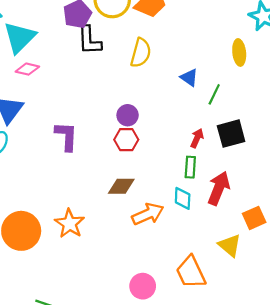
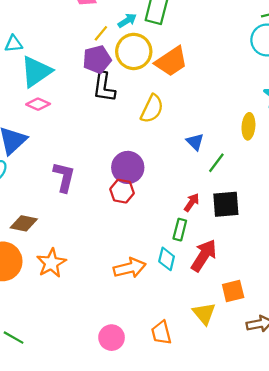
purple circle: (128, 115) -> (128, 167), size x1.5
brown diamond: (121, 186) -> (24, 223), moved
orange trapezoid: (191, 272) -> (161, 333), size x0.7

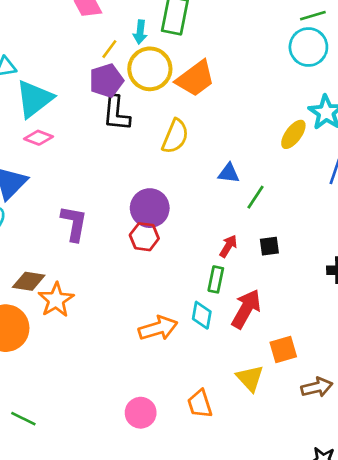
cyan arrow: (127, 20) -> (140, 32), turned 132
yellow ellipse: (248, 126) -> (293, 134), moved, turned 35
blue triangle: (195, 142) -> (229, 173), turned -36
black square: (226, 204) -> (269, 246), size x0.6
orange star: (51, 263) -> (56, 300), moved

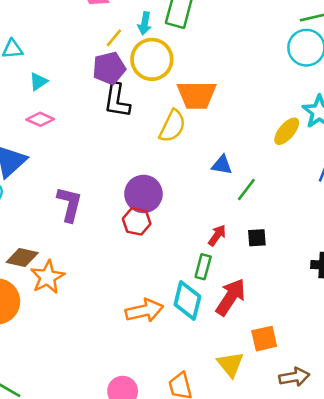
orange trapezoid: (195, 79) -> (197, 95), moved, turned 33
cyan triangle: (34, 99) -> (38, 82), size x0.5
cyan diamond: (202, 315) -> (187, 301), size x1.4

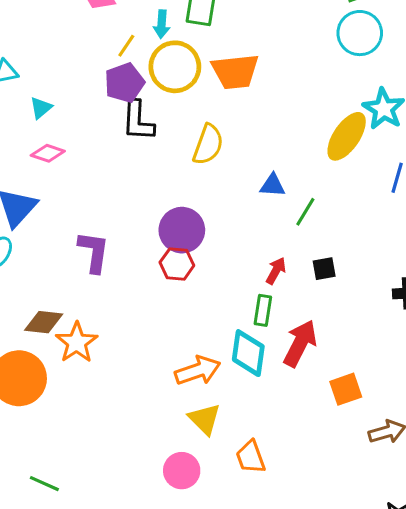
orange trapezoid: (197, 95) -> (235, 72), moved
yellow ellipse: (287, 131) -> (347, 136), size x1.4
yellow triangle: (230, 364) -> (205, 419), moved

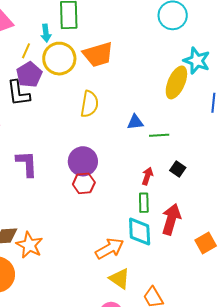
black L-shape: (138, 121) -> (18, 93), moved
green line: (305, 212) -> (159, 135), turned 66
purple L-shape: (94, 252) -> (27, 164), moved
black square: (324, 269) -> (178, 169), turned -35

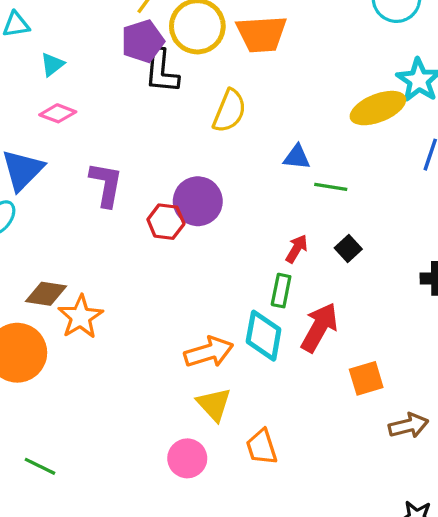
yellow ellipse: (176, 82) -> (378, 108), turned 32
black L-shape: (18, 93) -> (162, 71), moved
red hexagon: (84, 183) -> (166, 222), moved

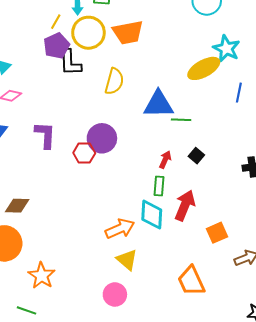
blue triangle: (297, 157) -> (158, 104), size x1.8
orange star: (80, 317) -> (42, 276), moved
orange trapezoid: (262, 447) -> (191, 281), moved, size x1.4

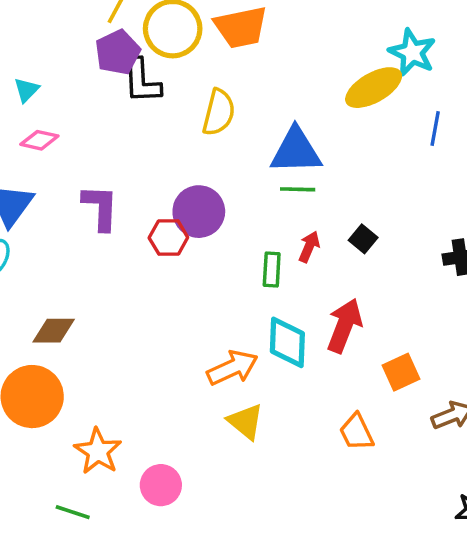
green line: (181, 120) -> (298, 189), moved
green rectangle: (159, 186) -> (272, 269), moved
orange trapezoid: (191, 281) -> (356, 432), moved, size x0.7
pink circle: (115, 294) -> (161, 485), moved

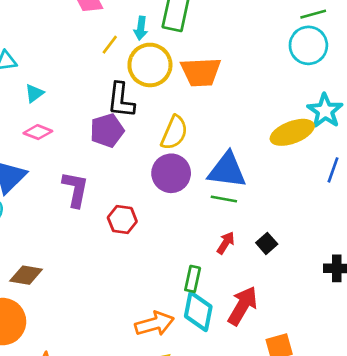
purple pentagon: (118, 52) -> (107, 130), moved
purple circle: (199, 212) -> (171, 173), moved
green rectangle: (272, 269) -> (193, 279), moved

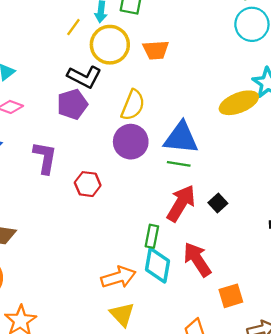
orange trapezoid: (201, 72) -> (156, 50), size x0.7
black L-shape: (121, 100) -> (84, 77), turned -68
red arrow: (226, 243) -> (181, 203), size x1.8
red arrow: (243, 306) -> (197, 259), turned -63

